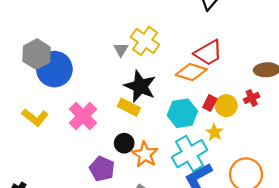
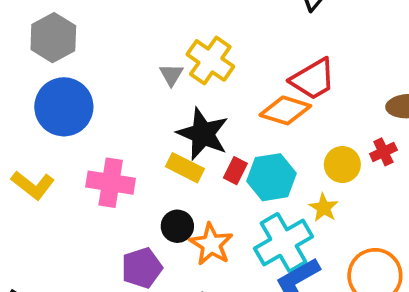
gray hexagon: (37, 54) -> (53, 38), moved
red rectangle: (210, 103) -> (235, 171), moved
pink cross: (83, 116) -> (111, 183), turned -36
purple pentagon: (102, 169) -> (142, 268), turned 30

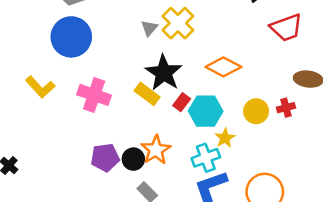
red trapezoid: (313, 79) -> (286, 27), moved
yellow star: (324, 208) -> (225, 138), moved
black circle: (177, 226) -> (133, 159), moved
cyan cross: (283, 243) -> (206, 158), size x0.7

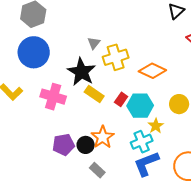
yellow cross: (178, 23) -> (116, 57), moved, turned 30
black star: (164, 73) -> (81, 72), moved

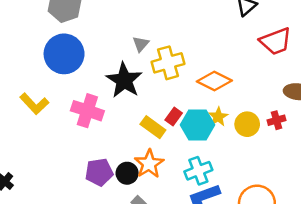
yellow rectangle: (94, 94) -> (153, 127), moved
yellow star: (156, 126) -> (218, 117), moved

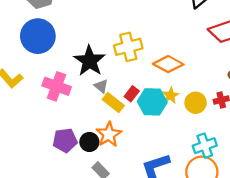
gray triangle: (141, 44) -> (101, 86), moved, turned -32
cyan cross: (198, 171) -> (205, 146), moved

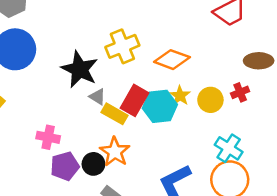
pink cross: (57, 86) -> (48, 137), moved, size x0.7
red rectangle: (132, 94) -> (134, 100), size x1.6
cyan cross: (205, 146) -> (229, 148), turned -30

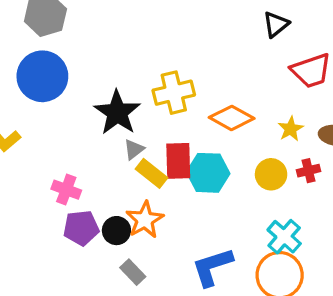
yellow star: (180, 96) -> (291, 129), moved
gray triangle: (97, 97) -> (134, 149), turned 42
red rectangle: (134, 100) -> (178, 161), turned -40

